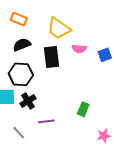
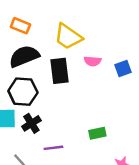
black semicircle: (22, 45) -> (24, 56), size x1.4
green rectangle: (83, 109) -> (97, 133), turned 56

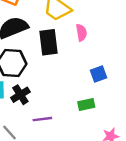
pink semicircle: (93, 61) -> (81, 33), turned -105
blue square: (123, 68) -> (98, 74), moved

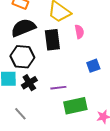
green rectangle: (86, 104) -> (75, 106), moved, size x1.6
purple line: (42, 119) -> (58, 88), moved

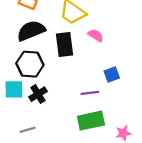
pink semicircle: (79, 32) -> (96, 35), turned -48
purple line: (58, 88) -> (90, 93), moved
gray line: (20, 114) -> (28, 130), turned -64

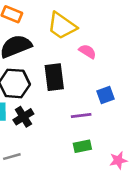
black rectangle: (64, 45) -> (54, 77), moved
green rectangle: (91, 121) -> (82, 146), size x0.6

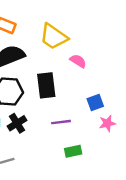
purple line: (81, 116) -> (61, 122), moved
pink star: (118, 160) -> (107, 123), moved

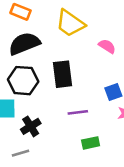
pink semicircle: (78, 61) -> (107, 46), moved
black cross: (17, 123) -> (31, 126), moved

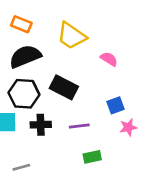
black rectangle: (63, 74) -> (64, 87), turned -56
black cross: (31, 126) -> (41, 125), moved, turned 30

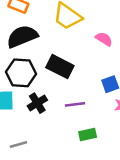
black cross: (41, 125) -> (37, 103), turned -30

